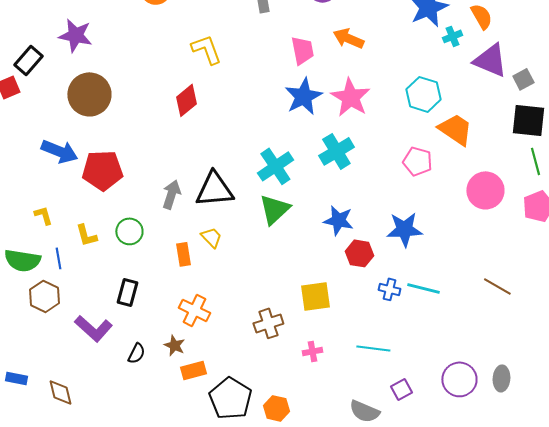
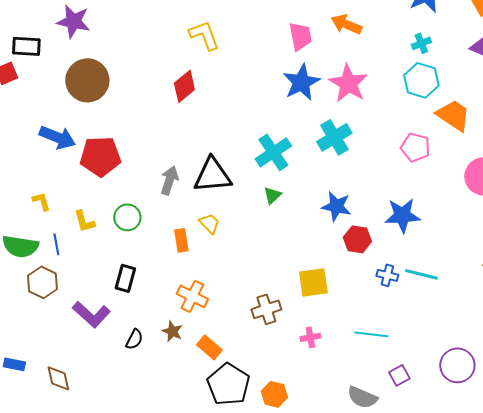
cyan cross: (452, 36) -> (421, 43), moved
black rectangle: (28, 60) -> (26, 46), turned 52
green triangle: (274, 209) -> (272, 195), size x0.6
orange rectangle: (193, 370) -> (209, 347), moved, turned 55

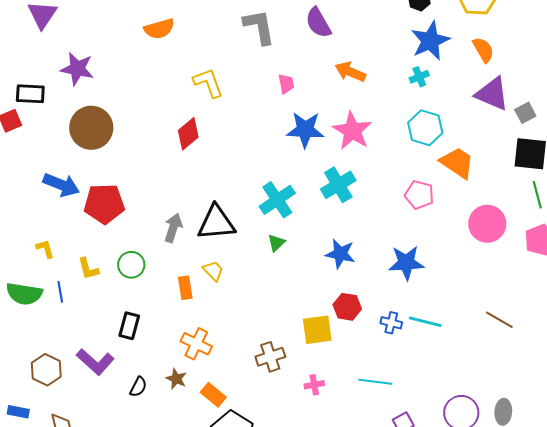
pink trapezoid: (300, 36) -> (286, 84), moved, size x0.7
cyan cross: (421, 43) -> (419, 77), moved
blue star: (301, 82) -> (305, 130), turned 30
red hexagon: (357, 239) -> (347, 307), moved
brown hexagon: (42, 282) -> (46, 370), moved

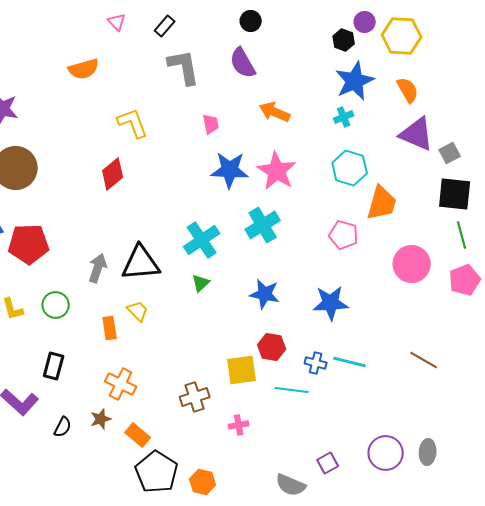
orange trapezoid: (457, 163) -> (382, 203), turned 72
brown star: (176, 379) -> (101, 419), turned 30
cyan line: (375, 382) -> (292, 390), moved

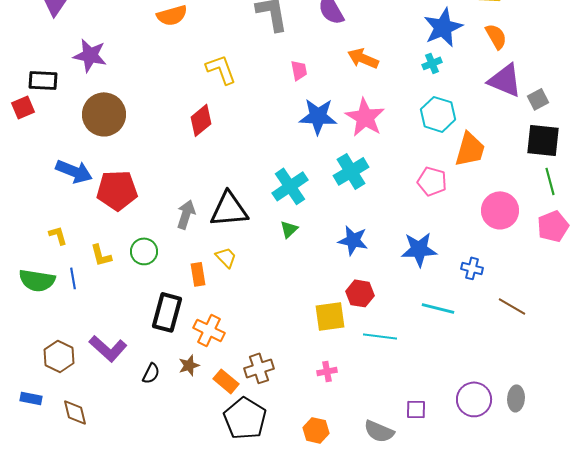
blue cross: (316, 363) -> (472, 268), moved
black rectangle: (54, 366) -> (167, 312), moved, size x1.4
brown cross: (195, 397) -> (259, 368), moved
purple square: (328, 463) -> (416, 409), turned 30
orange hexagon: (203, 482) -> (316, 430), moved

